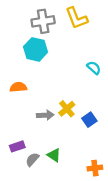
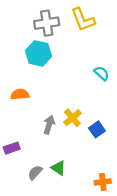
gray arrow: (45, 115) -> (49, 125), turned -70
purple rectangle: (17, 146) -> (12, 148), moved

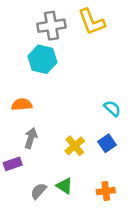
cyan semicircle: (102, 73) -> (112, 108), moved
yellow cross: (72, 118) -> (75, 146), moved
gray arrow: (49, 125) -> (31, 138), moved
orange cross: (103, 182) -> (106, 191), moved

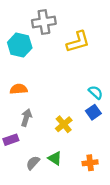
yellow L-shape: (92, 22) -> (78, 42), moved, turned -85
cyan hexagon: (42, 59) -> (20, 45), moved
blue square: (107, 143) -> (93, 112), moved

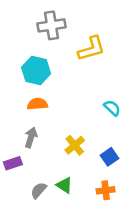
cyan hexagon: (20, 45) -> (36, 71), moved
orange semicircle: (19, 89) -> (37, 104), moved
blue square: (93, 112) -> (109, 157), moved

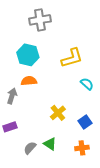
yellow L-shape: (91, 49) -> (72, 58), moved
gray arrow: (31, 137) -> (12, 96), moved

